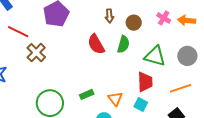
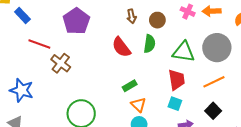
gray circle: (187, 56) -> (217, 48), size x1.4
green rectangle: (87, 94) -> (130, 86), moved
orange triangle: (115, 99) -> (139, 105), moved

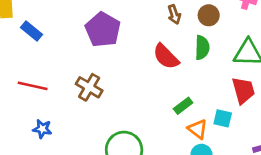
red line: (39, 44) -> (33, 86), moved
blue star: (22, 90) -> (42, 129), size x0.6
cyan square: (175, 104) -> (223, 118), moved

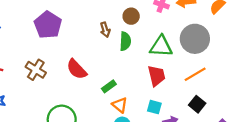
brown arrow: (174, 14) -> (105, 30), moved
red semicircle: (166, 57) -> (77, 69), moved
cyan square: (223, 118) -> (154, 107), moved

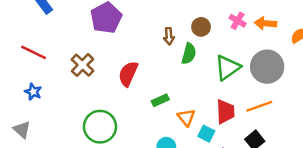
green triangle: (161, 46) -> (228, 67), turned -50
red semicircle: (77, 69) -> (128, 74), turned 55
red trapezoid: (157, 76) -> (225, 112), moved
orange triangle: (120, 105) -> (186, 117), moved

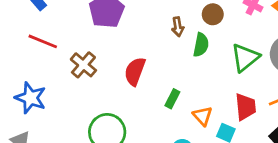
red line: (34, 52) -> (43, 41), moved
blue star: (33, 92) -> (30, 98), size x1.6
green rectangle: (160, 100) -> (172, 99), turned -35

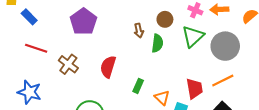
green triangle: (245, 58) -> (193, 36), moved

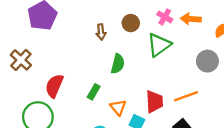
green semicircle: (157, 43) -> (118, 64), moved
gray circle: (225, 46) -> (207, 61), moved, size x0.7
red semicircle: (108, 67) -> (54, 86), moved

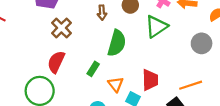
brown cross: (21, 60) -> (61, 28), moved
green semicircle: (118, 64) -> (117, 43), size x1.4
orange line: (186, 96) -> (191, 85), moved

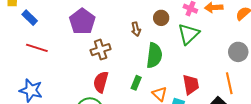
brown cross: (61, 28) -> (101, 50), turned 36
gray circle: (202, 43) -> (238, 52), moved
orange line: (191, 85) -> (229, 83), turned -75

